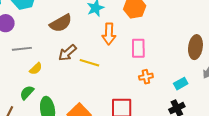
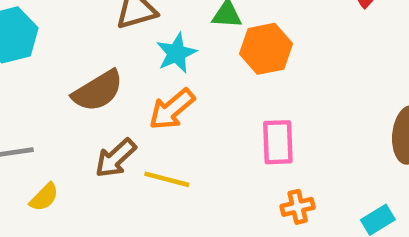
orange arrow: (109, 34) -> (172, 109), moved, turned 50

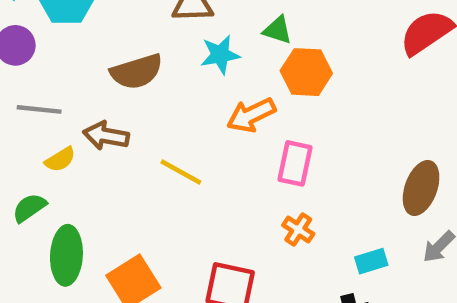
orange arrow: (172, 109) -> (251, 115), moved
brown arrow: (116, 158) -> (106, 136), moved, turned 39
orange cross: (298, 207) -> (298, 229), turned 32

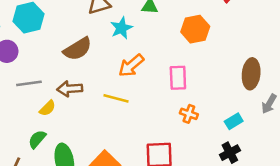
orange hexagon: (306, 72) -> (195, 29), moved
orange arrow: (251, 115) -> (131, 65), moved

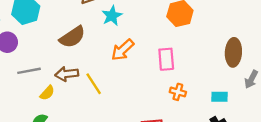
yellow line: (116, 98) -> (94, 84), moved, turned 45
cyan rectangle: (234, 121) -> (219, 97), turned 35

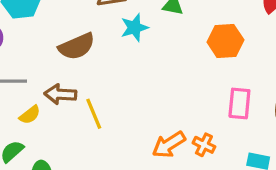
orange arrow: (123, 50) -> (169, 145), moved
pink rectangle: (166, 59) -> (239, 103), moved

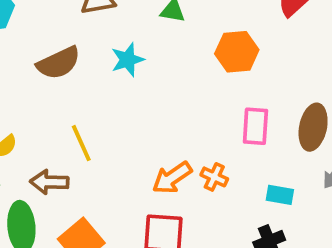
cyan star: (134, 28) -> (128, 60), moved
brown arrow: (60, 94) -> (49, 182), moved

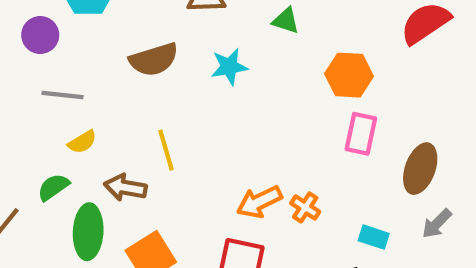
pink rectangle: (255, 126) -> (361, 134), moved

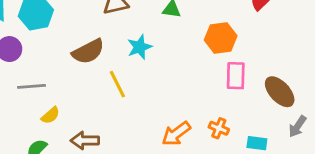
yellow line: (166, 150) -> (117, 84), moved
brown ellipse: (420, 169) -> (280, 92), turned -52
orange cross: (305, 207) -> (219, 128), moved

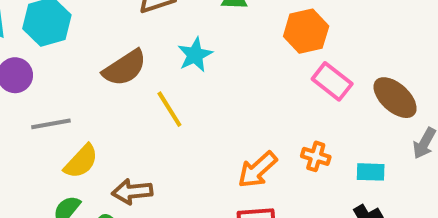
pink rectangle: (236, 76) -> (332, 81), turned -48
yellow semicircle: (50, 115) -> (81, 161), size x1.4

